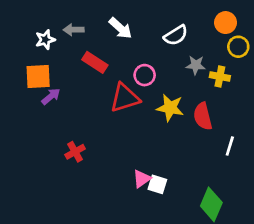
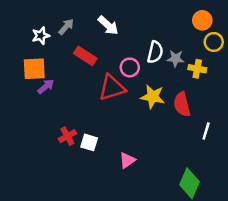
gray arrow: (74, 30) -> (66, 27), turned 132
white semicircle: (176, 35) -> (155, 52), moved, turned -45
white square: (157, 184) -> (89, 142), moved

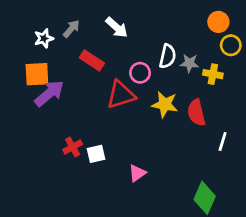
purple arrow: (46, 87) -> (49, 93), size x1.6
white square: (89, 142) -> (96, 154), turned -30

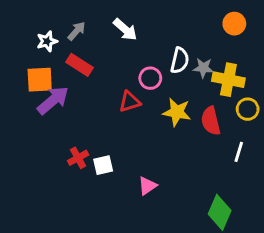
yellow circle: (231, 45) -> (248, 109), moved
red rectangle: (92, 60) -> (79, 65), moved
yellow cross: (213, 74) -> (228, 80), size x1.5
red triangle: (121, 95) -> (130, 102), size x0.7

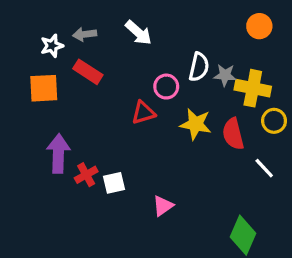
gray arrow: (77, 31) -> (85, 34), turned -138
purple arrow: (53, 100) -> (58, 153), moved, turned -48
white line: (239, 152) -> (264, 168), turned -60

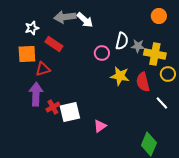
gray arrow: (85, 34) -> (65, 17), moved, size x1.5
red triangle: (143, 113) -> (43, 69), moved
white square: (114, 183) -> (70, 112), size x1.5

